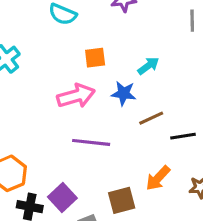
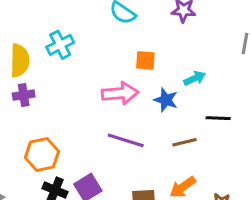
brown line: (151, 118) -> (184, 142), moved
black line: (183, 136) -> (218, 118), moved

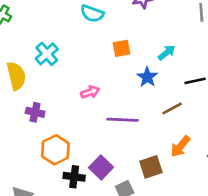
pink arrow: (120, 93) -> (90, 92), moved, size x0.6
purple cross: (24, 95) -> (35, 112), moved, turned 36
blue star: (166, 100) -> (147, 77), turned 30

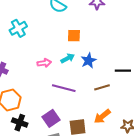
cyan arrow: (167, 53) -> (68, 58), moved
purple square: (101, 167) -> (51, 118), moved

